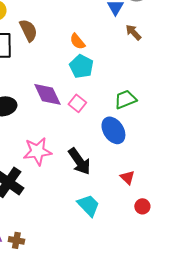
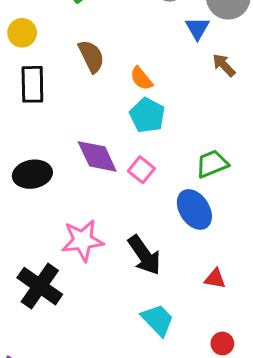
brown semicircle: (28, 30) -> (91, 56), moved
red triangle: (127, 177) -> (215, 279), turned -35
red circle: (142, 206) -> (222, 343), moved

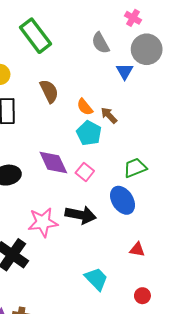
brown arrow: (224, 65) -> (109, 115), moved
black arrow: (144, 255) -> (81, 215), moved, turned -44

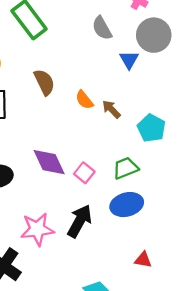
cyan pentagon: (89, 133) -> (151, 128), moved
green trapezoid: (135, 168) -> (126, 168), moved
blue ellipse: (123, 200) -> (127, 205), turned -72
black arrow: (81, 215) -> (80, 221), turned -72

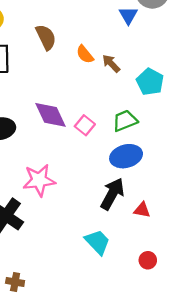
black arrow: (80, 221) -> (112, 194), moved

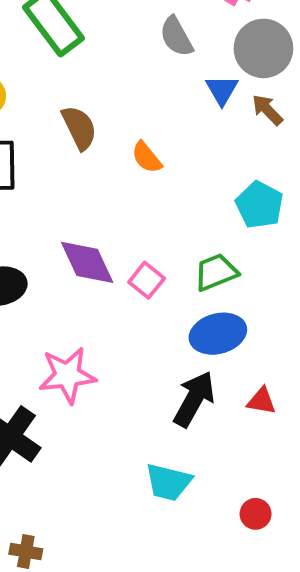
brown arrow: (111, 63) -> (267, 110), moved
red triangle: (142, 210) -> (261, 401), moved
cyan trapezoid: (97, 242) -> (168, 482), turned 148

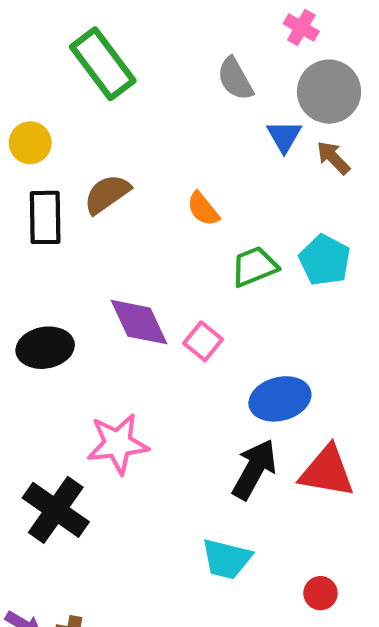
brown semicircle: (79, 128) -> (107, 194), moved, turned -99
green trapezoid: (216, 272) -> (254, 267), moved
red triangle: (261, 401) -> (327, 471), size x1.8

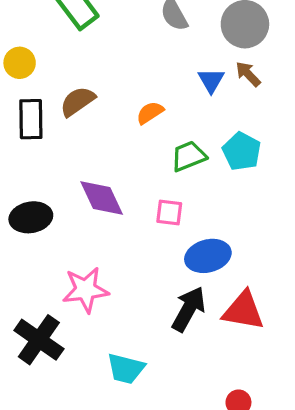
blue triangle: (284, 136) -> (211, 81), moved
orange semicircle: (203, 209) -> (150, 113), turned 96
pink square: (203, 341) -> (169, 212), moved, turned -32
cyan trapezoid: (227, 559) -> (126, 369), moved

